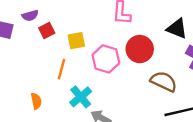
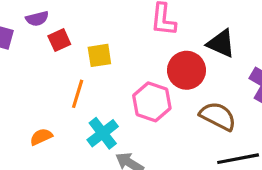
black triangle: (177, 29) -> (221, 43), moved
pink hexagon: (106, 59) -> (152, 102), moved
orange semicircle: (36, 101) -> (41, 137), turned -105

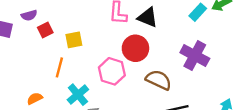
black triangle: (221, 43) -> (148, 17), moved

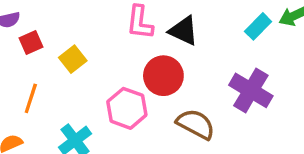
yellow square: (74, 40) -> (73, 59), turned -30
orange line: (59, 67) -> (31, 98), moved

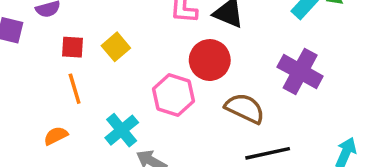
red square: (31, 43) -> (73, 47), moved, turned 30
orange line: (31, 98) -> (75, 89), turned -32

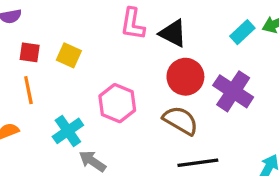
yellow square: (116, 47) -> (69, 55), turned -30
red circle: (210, 60) -> (185, 77), moved

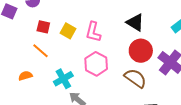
pink L-shape: (133, 24) -> (93, 32), moved
orange line: (28, 90) -> (40, 51), turned -42

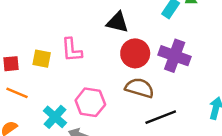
pink hexagon: (96, 64) -> (90, 102), moved

